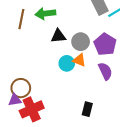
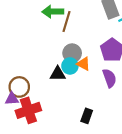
brown line: (21, 19) -> (66, 22), moved
black triangle: (58, 36) -> (58, 74), moved
gray circle: (81, 42) -> (72, 53), moved

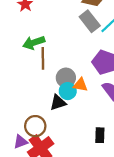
brown line: (66, 22) -> (43, 58), moved
brown circle: (19, 87) -> (35, 126), moved

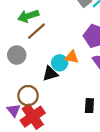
brown line: (43, 58) -> (36, 31), turned 48
gray circle: (66, 78) -> (17, 55), moved
purple triangle: (20, 142) -> (14, 110), turned -48

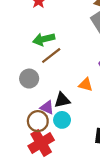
cyan circle: (60, 63) -> (62, 120), moved
purple triangle: (14, 110) -> (47, 107), moved, turned -32

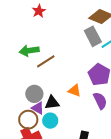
green arrow: (44, 39) -> (29, 51), moved
gray circle: (29, 79) -> (34, 94), moved

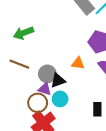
brown line: (46, 61) -> (19, 64), moved, turned 66
gray circle: (34, 94) -> (47, 74), moved

